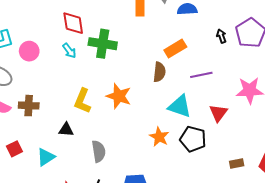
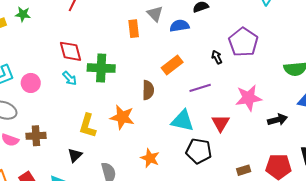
black arrow: (221, 36) -> (217, 57), moved
brown semicircle: (159, 72) -> (148, 90), moved
black triangle: (66, 130) -> (75, 155), turned -42
orange star: (159, 137) -> (150, 158), moved

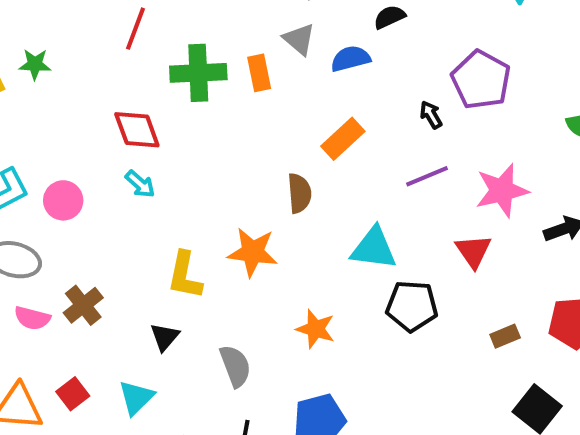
green cross: (101, 68) -> (198, 73), moved
purple line: (200, 88) -> (427, 176), moved
red triangle: (221, 123) -> (473, 251), moved
brown cross: (36, 136) -> (83, 305), turned -30

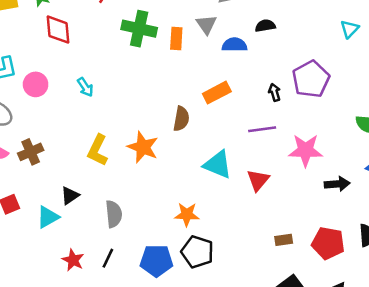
red diamond: (137, 130) -> (58, 30), moved
red triangle: (473, 251) -> (258, 180), moved
black pentagon: (412, 306) -> (197, 252), moved
orange star: (316, 329) -> (187, 214), moved, turned -30
black triangle: (165, 337) -> (70, 195), moved

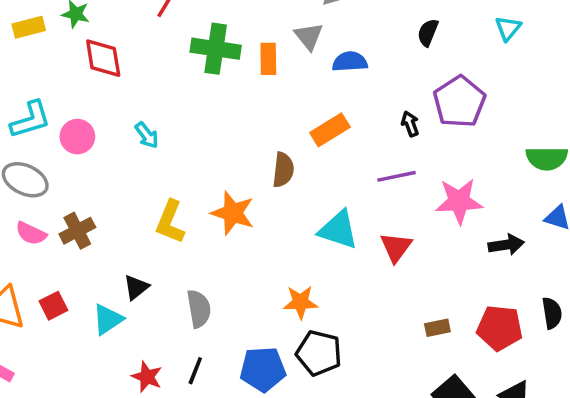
black semicircle: (265, 26) -> (428, 32), moved, turned -54

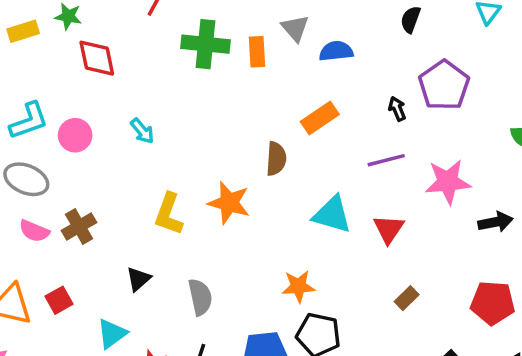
cyan triangle: (108, 319) -> (112, 334), moved
brown rectangle: (437, 328) -> (407, 298), moved, turned -30

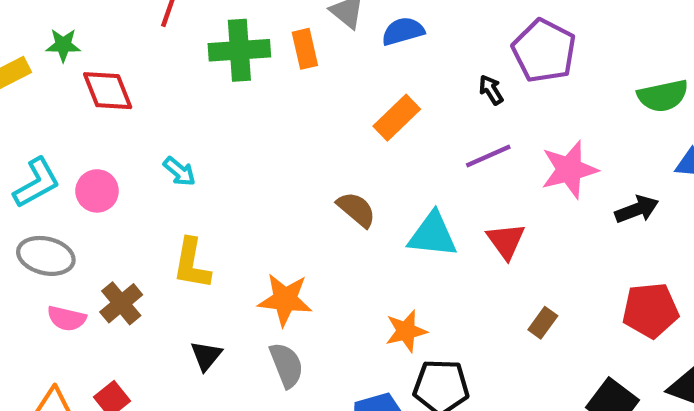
brown semicircle: (276, 159) -> (356, 209), moved, turned -44
orange star: (229, 203) -> (285, 300), moved
yellow L-shape: (169, 214) -> (192, 264), moved

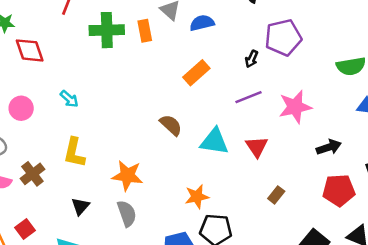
purple pentagon: (544, 51) -> (283, 37), turned 30
black arrow: (491, 90) -> (252, 59), turned -126
black arrow: (637, 209) -> (329, 147), moved

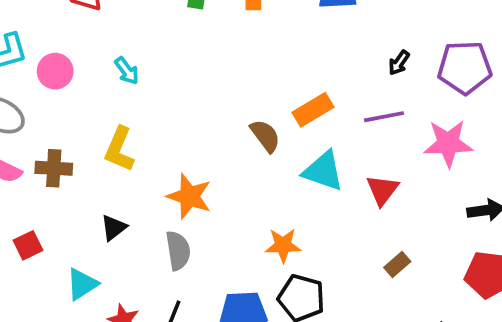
purple pentagon: (283, 37) -> (465, 67), moved
orange rectangle: (196, 73) -> (313, 110), moved
brown cross: (32, 174) -> (54, 168), turned 30

